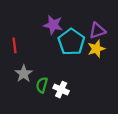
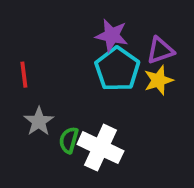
purple star: (53, 25) -> (112, 35), moved
white cross: (61, 90) -> (100, 148), size x1.6

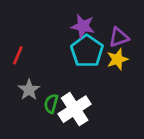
red line: (24, 75) -> (18, 55), turned 30
white cross: (100, 148) -> (75, 109), turned 32

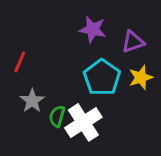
cyan pentagon: (87, 51) -> (102, 77), moved
yellow star: (117, 59) -> (141, 77), moved

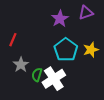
purple star: (93, 29) -> (60, 19), turned 30
purple triangle: (133, 42) -> (86, 13), moved

